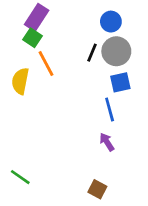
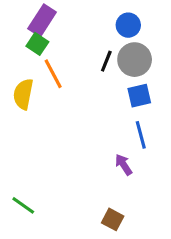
blue line: (110, 109) -> (141, 135), moved

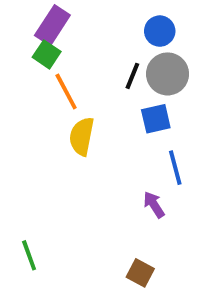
yellow semicircle: (23, 94) -> (82, 136), moved
blue square: (139, 96) -> (156, 119), moved
green line: (23, 205) -> (29, 255), turned 35

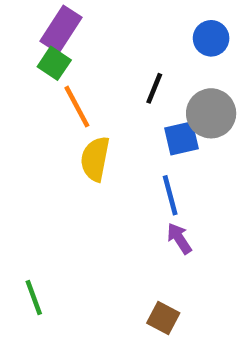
blue circle: (160, 31) -> (211, 38), moved
gray circle: (168, 74) -> (211, 113), moved
blue line: (175, 168) -> (170, 195), moved

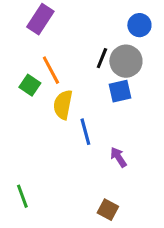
green square: (54, 63) -> (30, 85), moved
gray circle: (211, 113) -> (126, 61), moved
blue line: (170, 195) -> (85, 132), moved

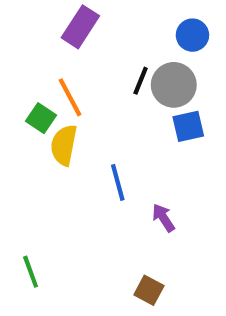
purple rectangle: (40, 19) -> (80, 27), moved
blue square: (120, 91) -> (188, 126), moved
yellow semicircle: (63, 105) -> (64, 145), moved

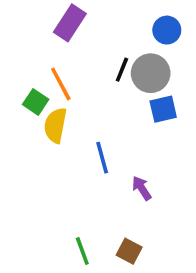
green line: (31, 272) -> (82, 251), moved

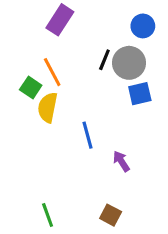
green line: (82, 251) -> (48, 215), moved

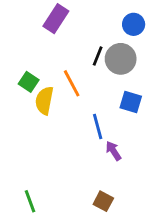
orange line: (52, 72) -> (72, 83), moved
blue square: (140, 94) -> (131, 102), moved, turned 30
blue line: (88, 135) -> (98, 126), moved
green line: (48, 215) -> (30, 201), moved

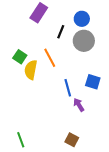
blue circle: (134, 24) -> (82, 19), moved
black line: (98, 56) -> (61, 32), moved
blue square: (131, 102) -> (93, 82), moved

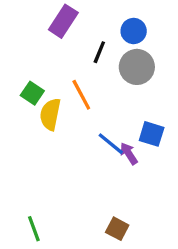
blue line: (68, 88) -> (111, 144), turned -36
purple arrow: (79, 105) -> (129, 154), moved

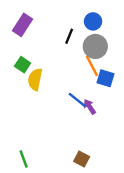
purple rectangle: (63, 21) -> (23, 25), moved
orange line: (81, 95) -> (92, 66), moved
blue square: (152, 134) -> (106, 78), moved

